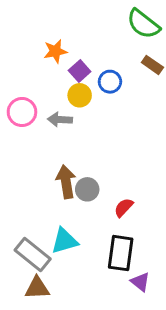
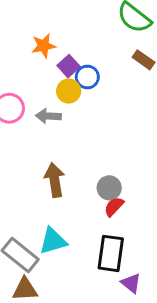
blue circle: (110, 82) -> (87, 77), moved
gray circle: (87, 189) -> (109, 188), moved

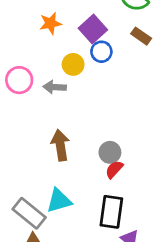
purple square: (69, 66) -> (93, 29), moved, size x1.4
blue circle: (87, 77) -> (101, 52), moved

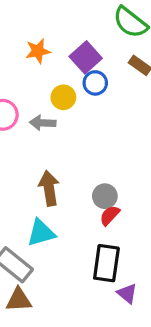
cyan triangle: (59, 201) -> (41, 233), moved

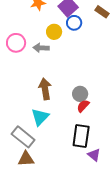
cyan triangle: (41, 233) -> (40, 117), turned -30

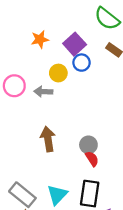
red semicircle: (83, 106) -> (92, 159), turned 104
cyan triangle: (40, 117) -> (57, 195), moved

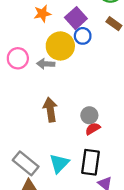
yellow circle: (58, 73) -> (60, 46), size x1.6
red semicircle: (92, 159) -> (93, 129), turned -88

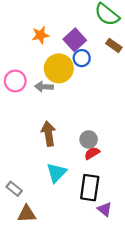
gray rectangle: (26, 163) -> (14, 189), moved, size x0.6
cyan triangle: (59, 163) -> (56, 173), moved

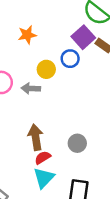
purple square: (75, 40) -> (83, 37), moved
yellow circle: (59, 68) -> (46, 69), size x0.6
red semicircle: (92, 153) -> (43, 158), moved

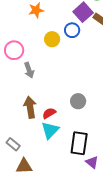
gray arrow: (31, 88) -> (29, 70), moved, turned -112
brown arrow: (36, 137) -> (30, 107), moved

